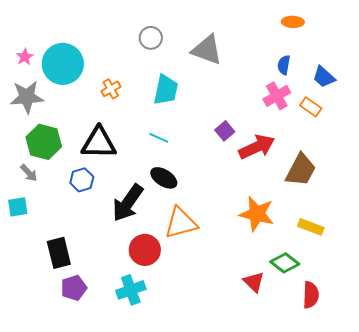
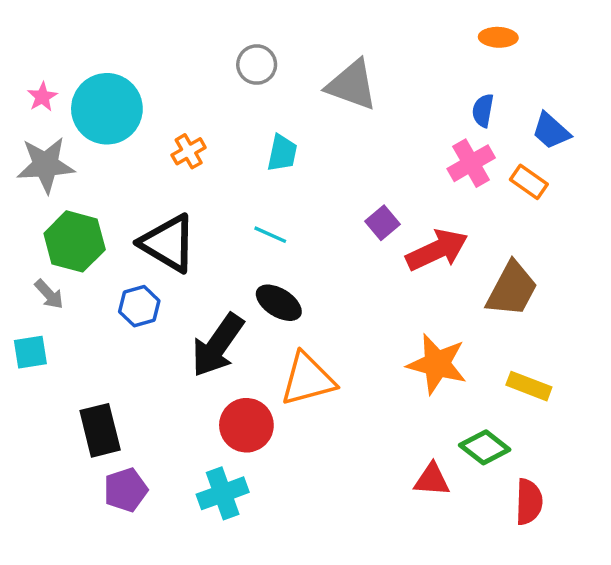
cyan trapezoid: (166, 90) -> (282, 153), size x0.7
black triangle: (99, 143) -> (168, 243), turned 30
red triangle: (254, 282) -> (432, 480), turned -40

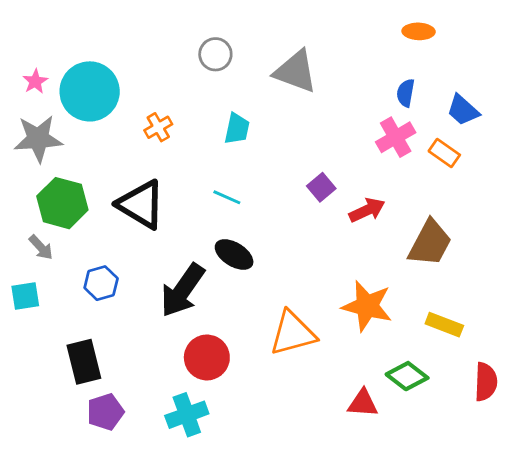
red arrow: (437, 250) -> (367, 210), size x0.7
blue hexagon: (139, 306) -> (101, 283), moved
orange triangle: (308, 379) -> (293, 333), moved
red semicircle: (529, 502) -> (486, 382), moved

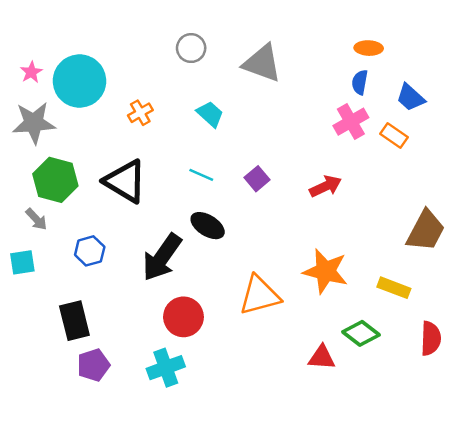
orange ellipse: (419, 31) -> (369, 48), moved
cyan trapezoid: (237, 129) -> (210, 114), turned -60
purple square: (321, 187) -> (257, 179), moved
brown trapezoid: (430, 243) -> (426, 231), moved

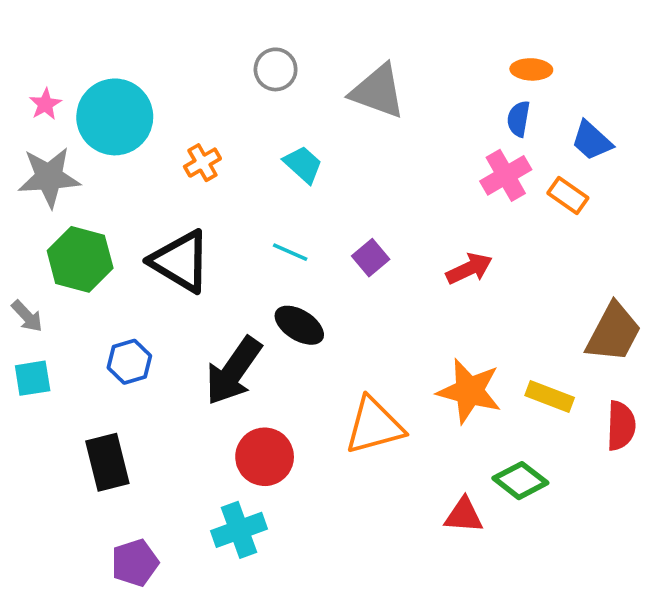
gray arrow: (36, 219) -> (27, 316), moved
yellow rectangle: (394, 288) -> (550, 396), moved
red semicircle: (431, 338) -> (621, 426), moved
purple pentagon: (93, 365) -> (135, 563), moved

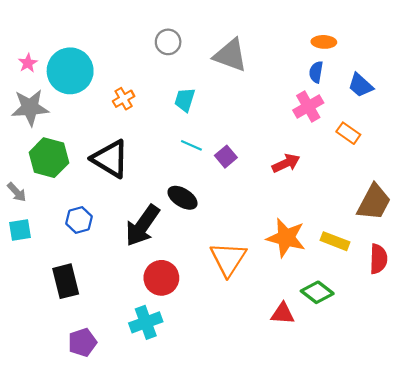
cyan trapezoid: (303, 164) -> (185, 100), turned -115
orange rectangle: (568, 196) -> (348, 133), moved
cyan line: (290, 252) -> (191, 145), moved
orange triangle: (374, 426) -> (228, 259), turned -42

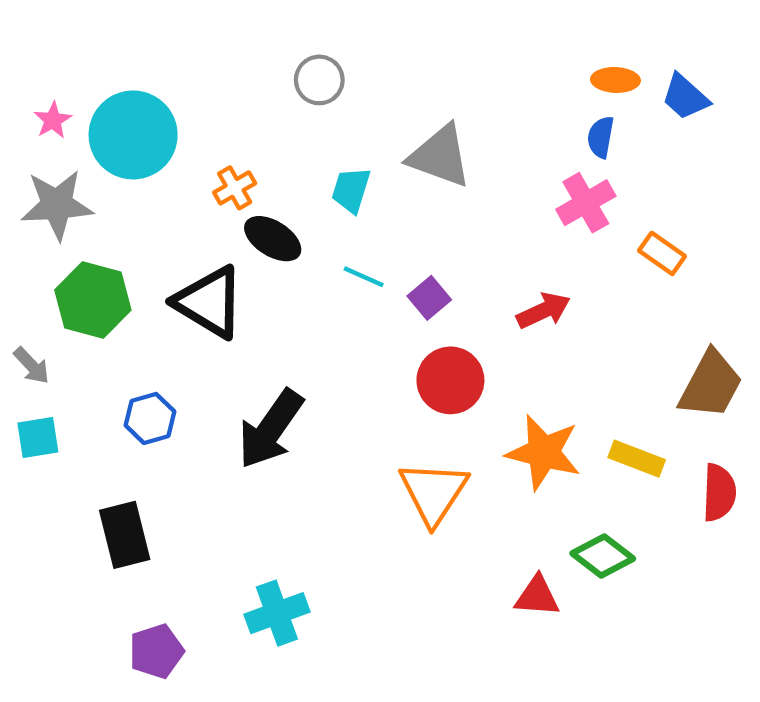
gray triangle: (230, 55) -> (440, 156), moved
blue trapezoid: (361, 85) -> (685, 97), moved
black ellipse: (183, 198) -> (273, 239), moved
red circle: (161, 278) -> (450, 380), moved

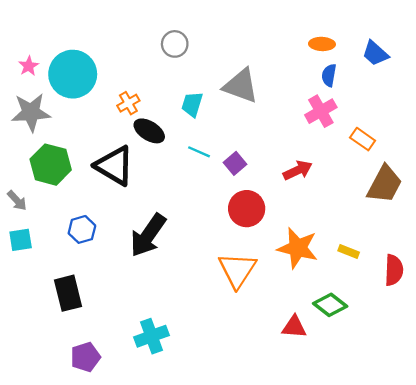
orange ellipse: (615, 80) -> (322, 44), moved
brown trapezoid: (711, 385) -> (385, 184), moved
yellow rectangle: (637, 459) -> (349, 252), size x0.7

